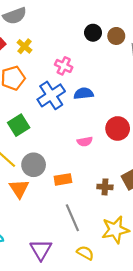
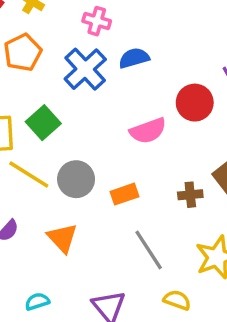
pink semicircle: (85, 141) -> (148, 131), size x1.5
orange triangle: (19, 189) -> (62, 238), moved

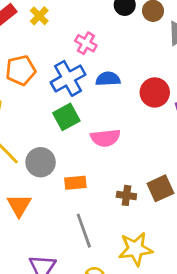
orange pentagon: (23, 52) -> (21, 70), moved
red circle: (195, 103) -> (155, 92), moved
green square: (43, 123) -> (66, 117), moved

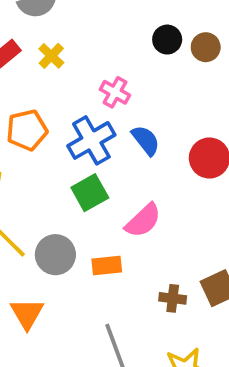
blue semicircle: (108, 79) -> (146, 140), turned 55
pink semicircle: (105, 138) -> (143, 221), turned -36
orange rectangle: (75, 183) -> (107, 266), moved

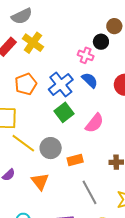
black circle: (167, 40) -> (101, 42), moved
yellow cross: (51, 56) -> (33, 43), size x1.5
pink cross: (115, 92) -> (86, 55), moved
orange rectangle: (107, 266) -> (75, 160), moved

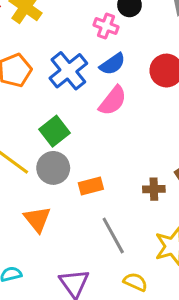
blue semicircle: (90, 80) -> (112, 64), turned 102
green square: (64, 112) -> (54, 131), moved
pink semicircle: (95, 123) -> (113, 101), moved

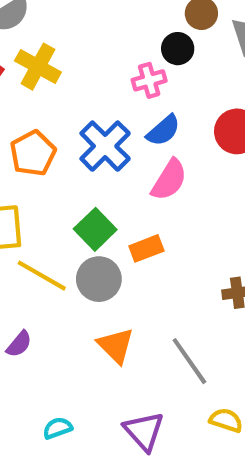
pink cross: (106, 26) -> (149, 80), turned -30
orange rectangle: (91, 186) -> (146, 248), moved
orange triangle: (37, 219) -> (116, 346), moved

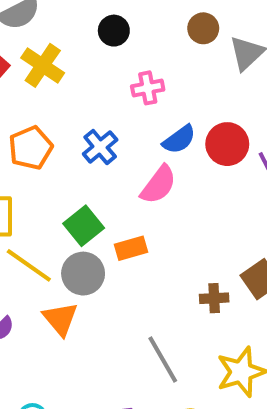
black circle: (178, 49) -> (114, 31), moved
blue semicircle: (163, 130) -> (179, 139), moved
blue cross: (105, 146) -> (100, 147), size x0.7
orange triangle: (116, 346) -> (60, 319), moved

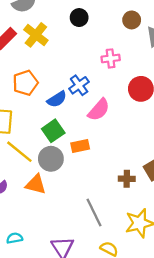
pink cross: (148, 88) -> (111, 58), moved
blue semicircle: (179, 139) -> (57, 99), moved
blue cross: (100, 147) -> (79, 85), moved
orange triangle: (60, 319) -> (36, 184), turned -40

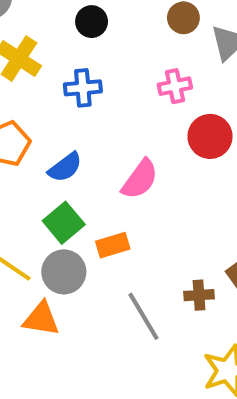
pink cross: (111, 58) -> (175, 86), moved
blue cross: (79, 85) -> (83, 88), moved, turned 36
gray line: (94, 213) -> (143, 316), moved

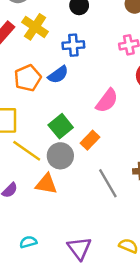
blue semicircle: (65, 167) -> (58, 75), moved
orange rectangle: (113, 245) -> (90, 140), turned -30

